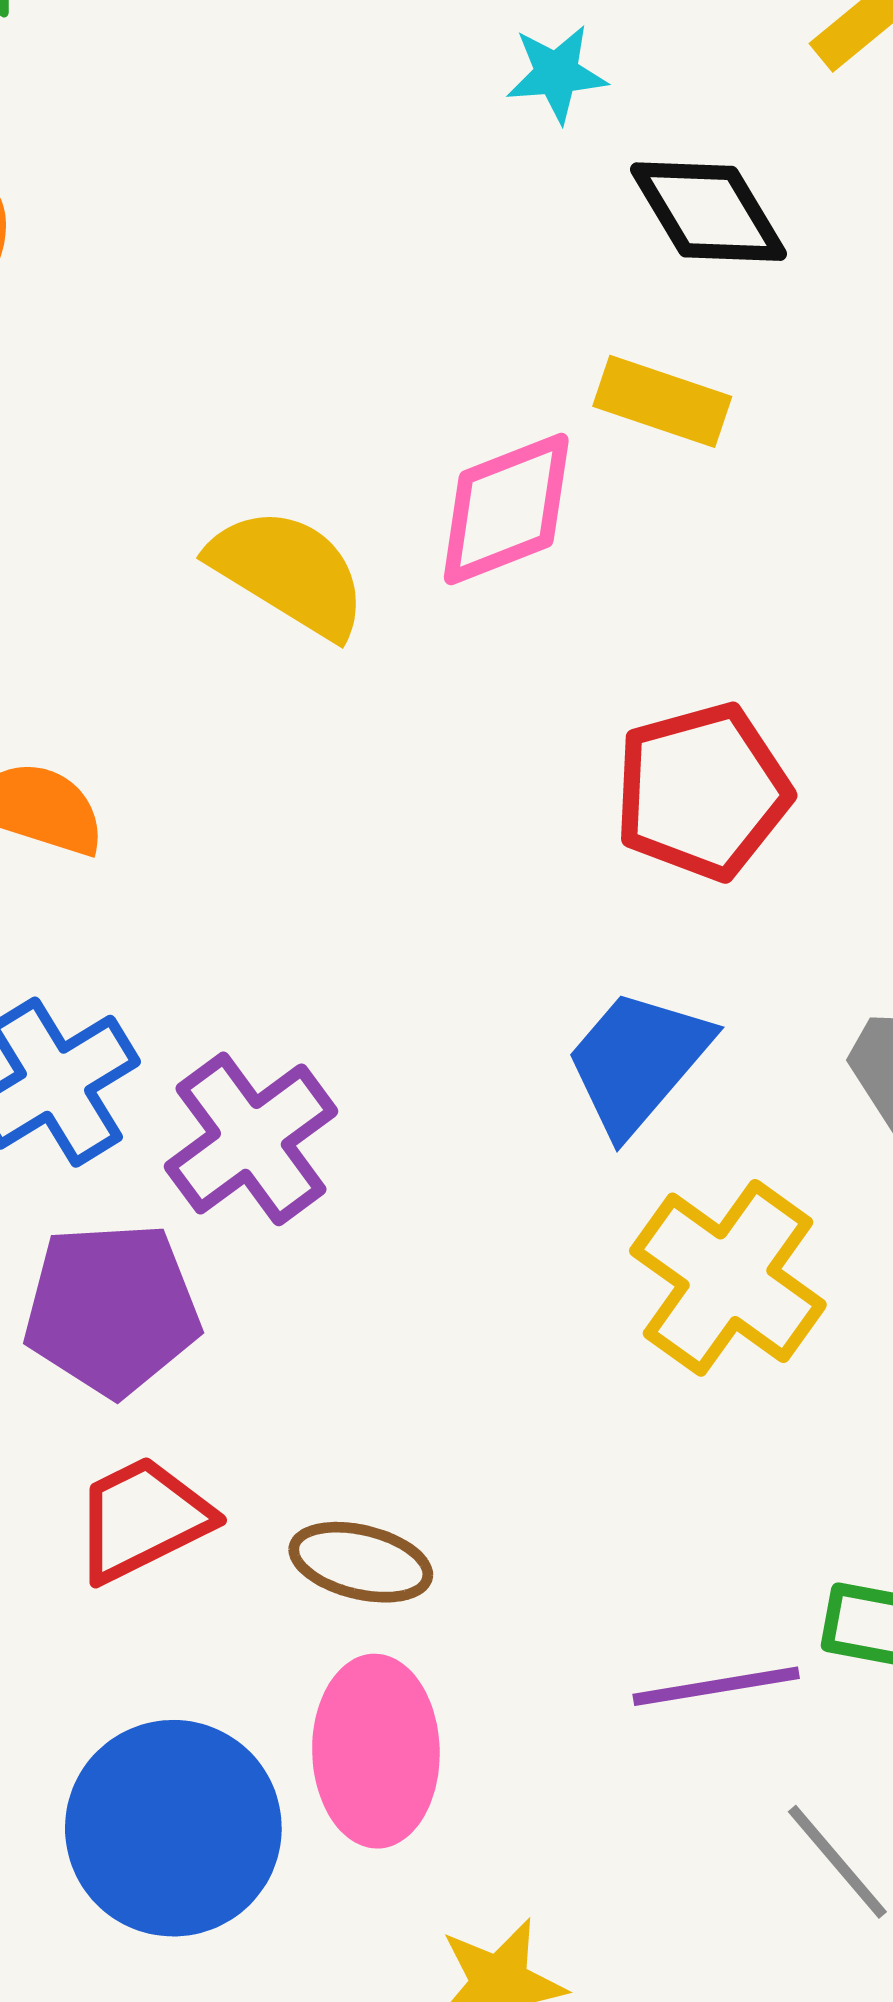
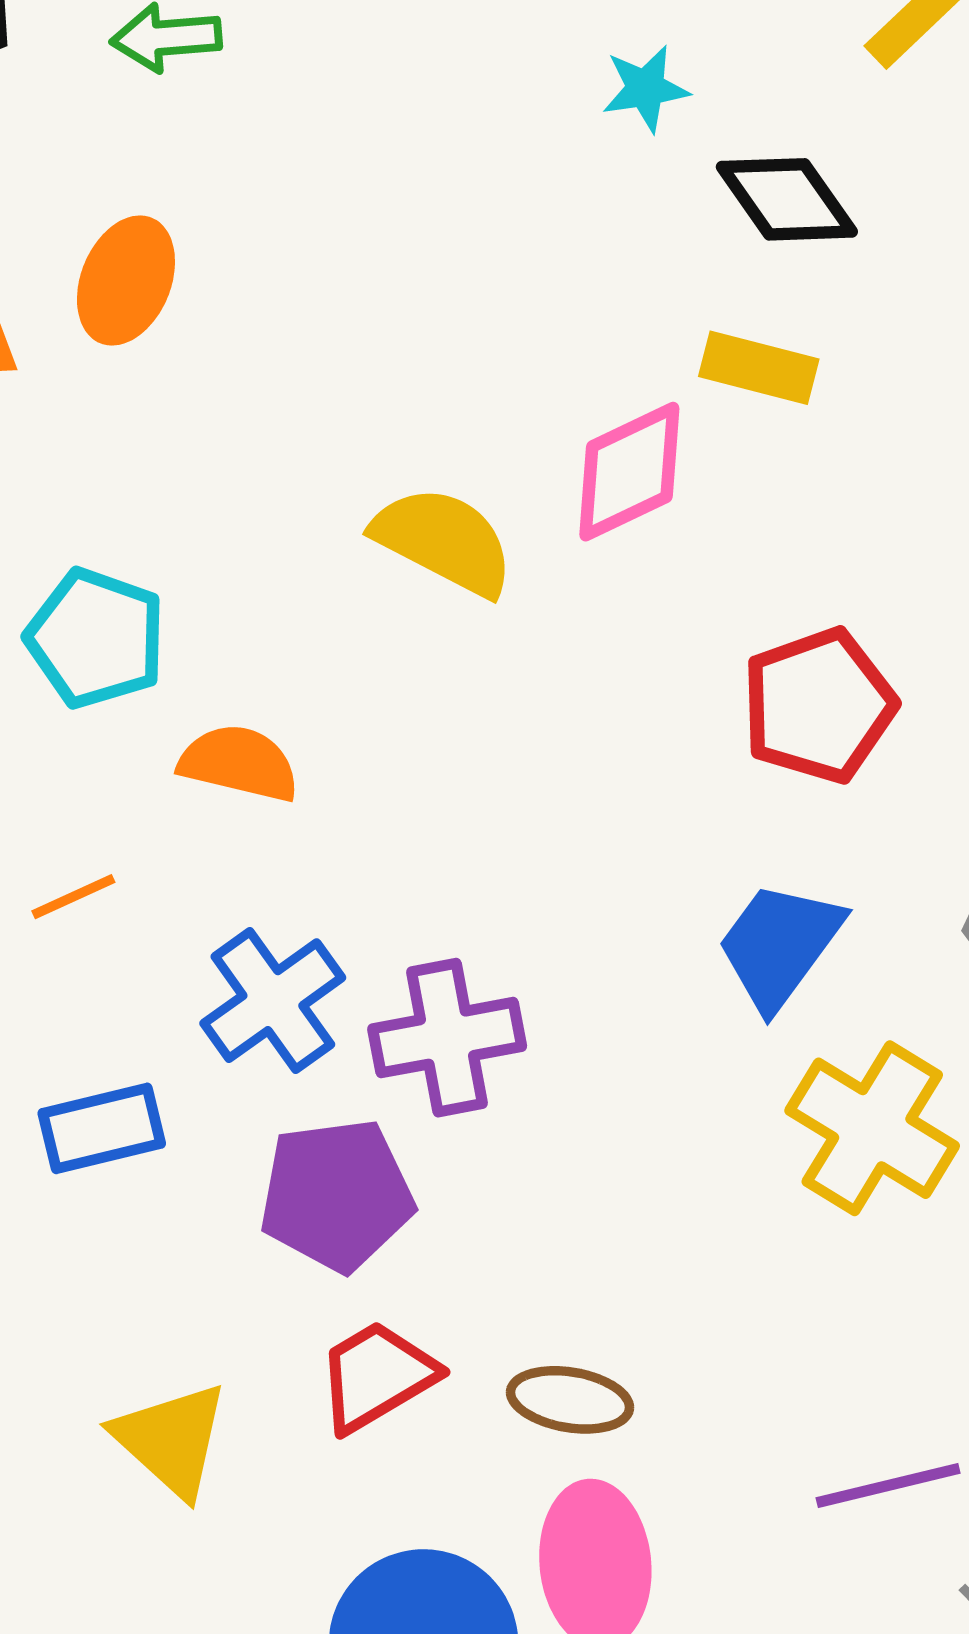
purple cross: (251, 1139) -> (447, 1038), turned 30

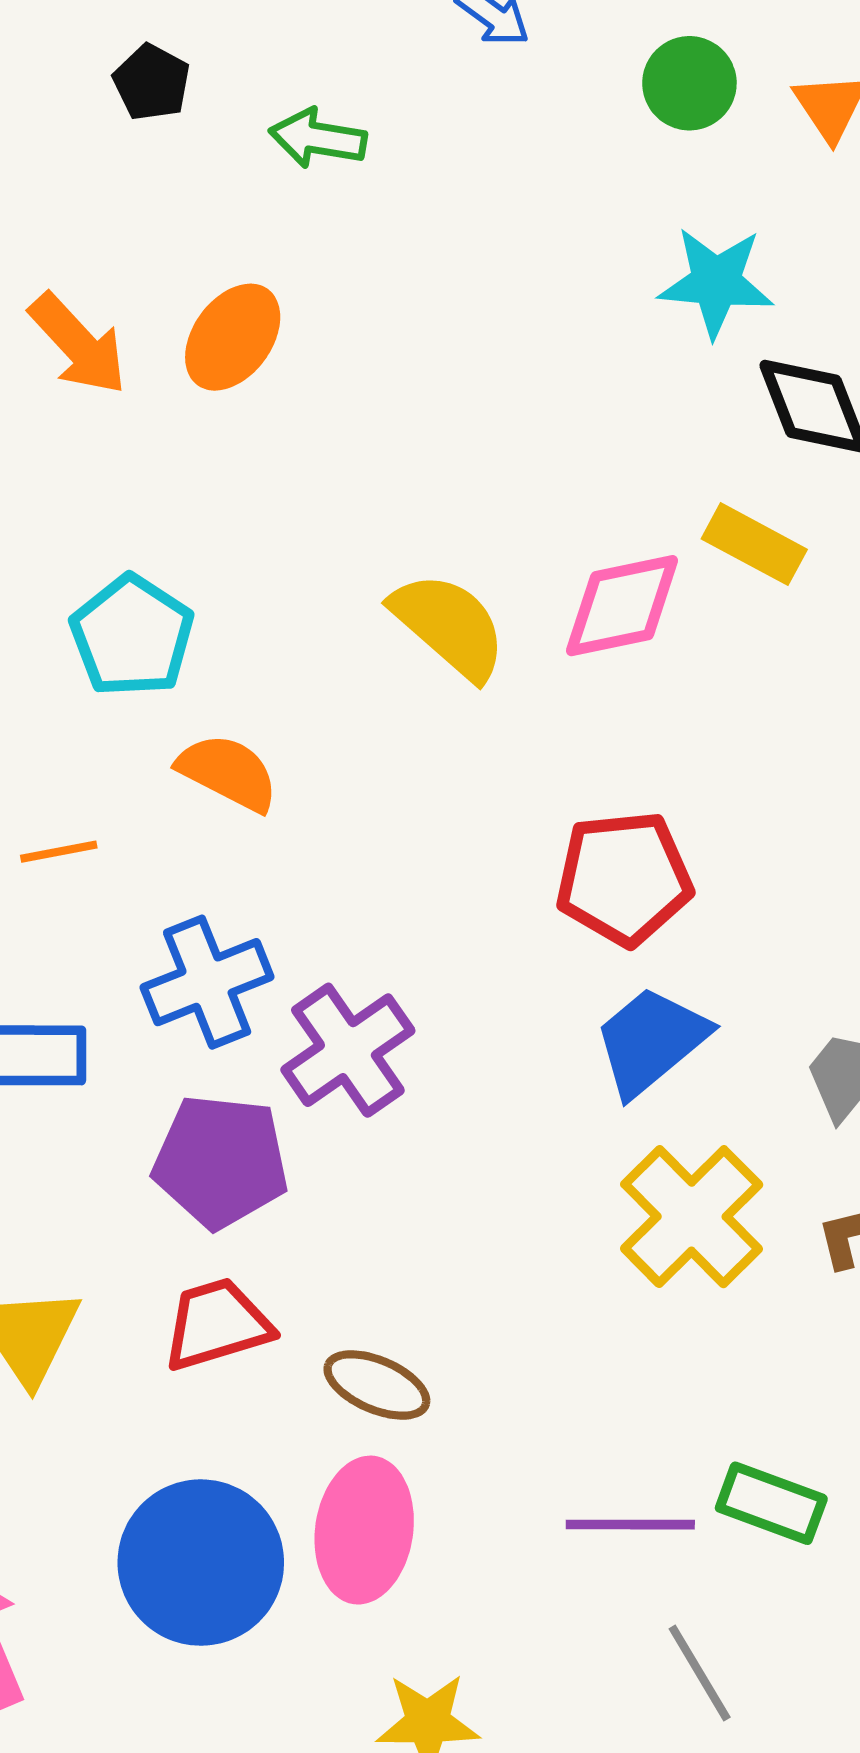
cyan star: (645, 89) -> (716, 282), size x1.5
red pentagon: (819, 706) -> (624, 878), moved
purple cross: (447, 1038) -> (348, 1050), turned -38

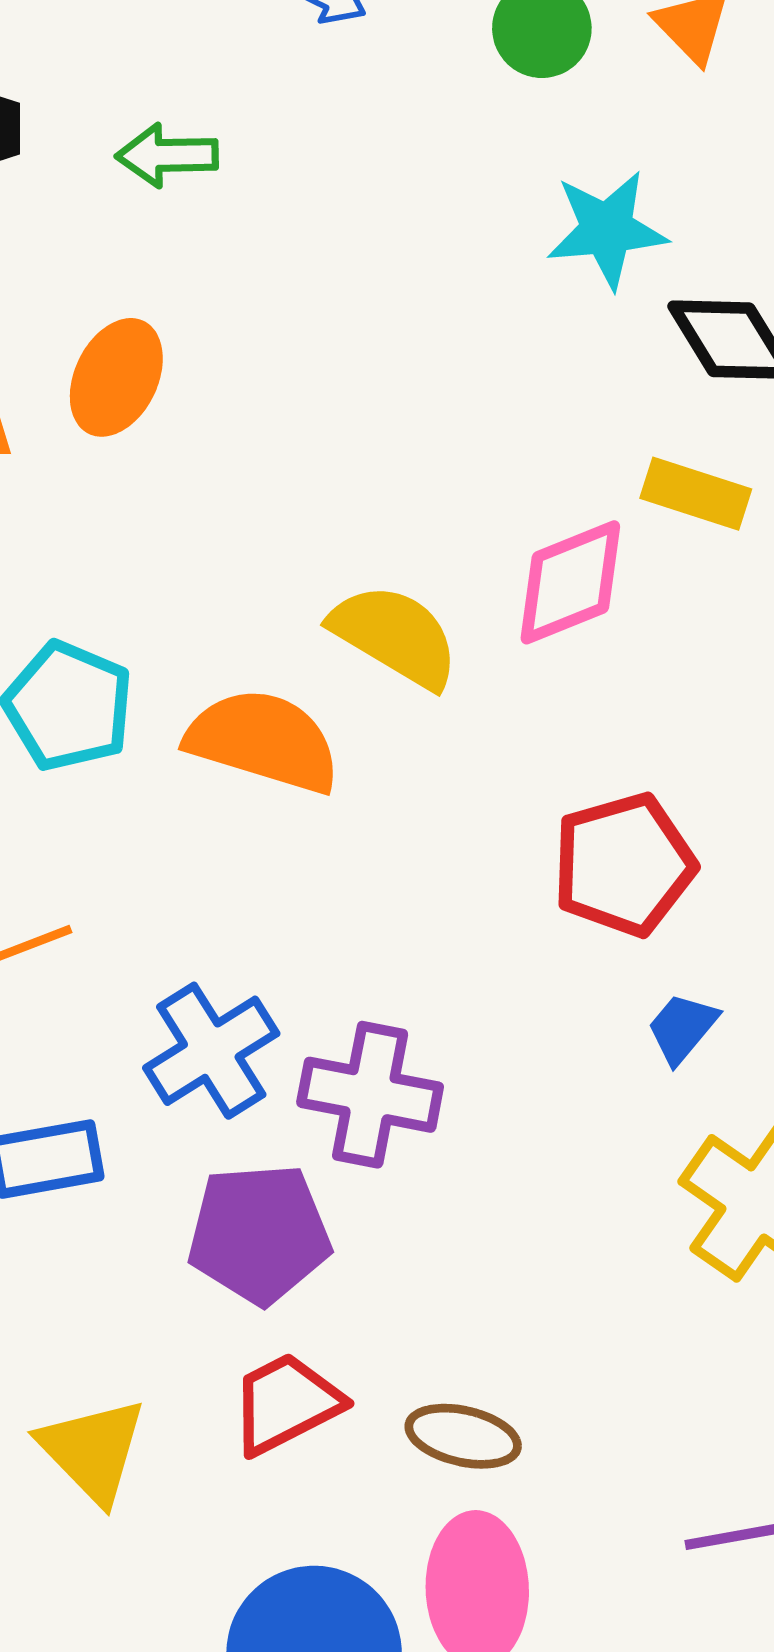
orange semicircle: (228, 772) -> (263, 741), moved, size x1.4
blue trapezoid: (651, 1041) -> (682, 1028), size x0.6
purple cross: (348, 1050) -> (370, 1095), turned -34

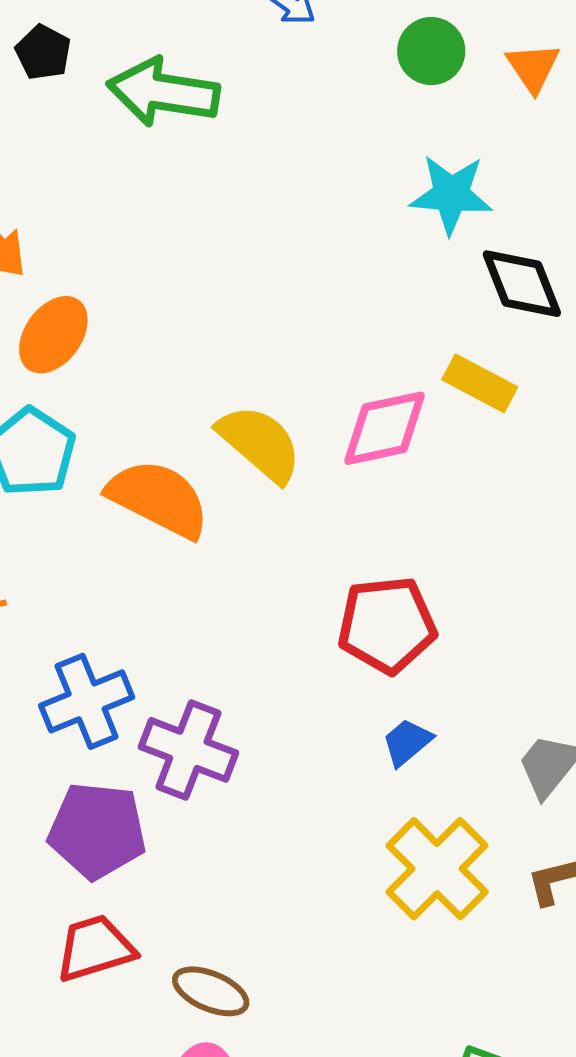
green arrow: (167, 155) -> (163, 92), size x1.6
orange ellipse: (116, 377) -> (53, 335), moved

